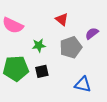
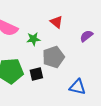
green star: (39, 45) -> (33, 39), moved
gray pentagon: (71, 47) -> (53, 57), moved

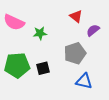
red triangle: (56, 22) -> (76, 16), moved
gray pentagon: (53, 57) -> (75, 53), moved

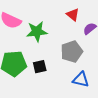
green star: (40, 33) -> (37, 32), size x1.5

